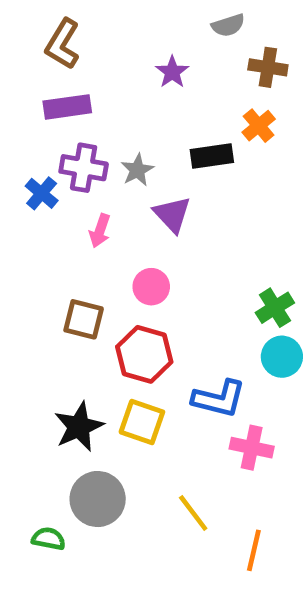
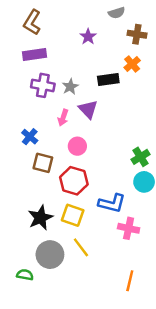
blue cross: (42, 193) -> (30, 137), moved
pink arrow: (100, 231) -> (63, 118), moved
yellow line: (193, 513) -> (81, 247), moved

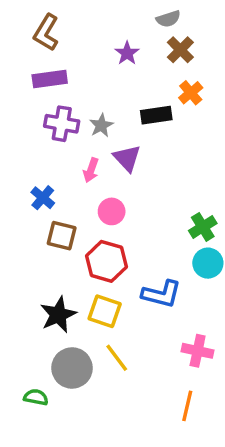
brown cross: (137, 34) -> (180, 50), moved, turned 36
pink cross: (129, 228) -> (198, 351), moved

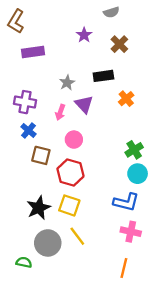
brown L-shape: (46, 33) -> (16, 21), moved
brown cross: (180, 50) -> (119, 44), moved
orange cross: (191, 93) -> (126, 99), moved
purple cross: (62, 124) -> (25, 102), moved
blue L-shape: (161, 294) -> (126, 202), moved

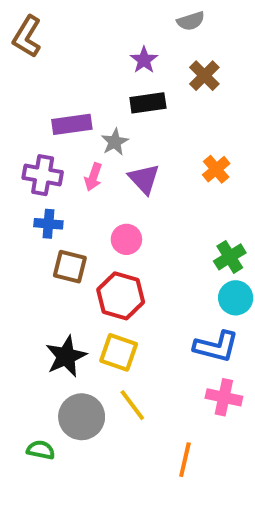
purple rectangle: (33, 52) -> (72, 124), moved
black rectangle: (103, 76) -> (148, 103), moved
pink arrow: (60, 112) -> (93, 177), moved
blue cross: (28, 130) -> (48, 224), turned -35
orange line: (124, 268) -> (185, 460), moved

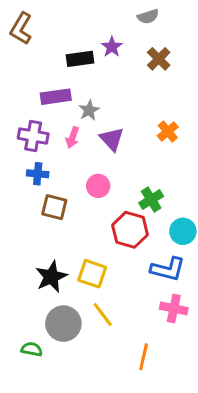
black rectangle: (148, 103) -> (80, 59), moved
green cross: (230, 257) -> (151, 200), moved
red hexagon: (121, 296) -> (130, 230), moved

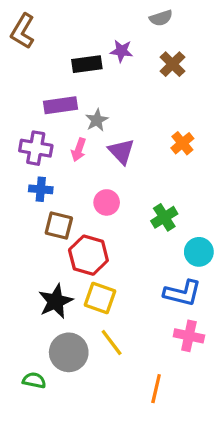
purple star: (112, 47) -> (121, 51), turned -30
red hexagon: (130, 230) -> (88, 255), moved

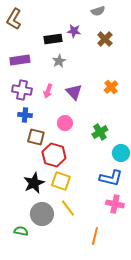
purple rectangle: (60, 105) -> (20, 60), moved
gray star: (97, 120) -> (59, 61), moved

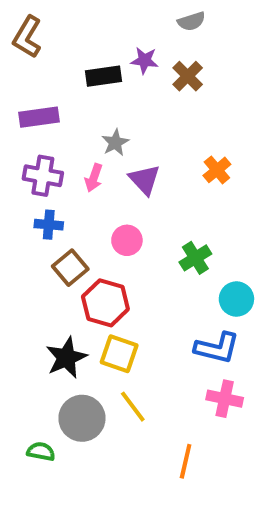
brown cross: (105, 39) -> (188, 76), moved
gray star: (59, 61) -> (115, 143), moved
brown square: (36, 137) -> (70, 268), turned 36

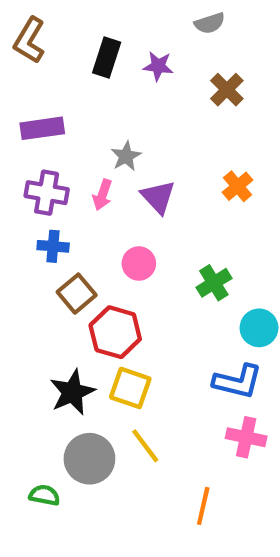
black rectangle: (103, 76) -> (107, 58), moved, turned -64
brown cross: (188, 76) -> (227, 90), moved

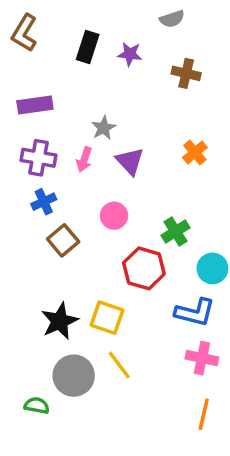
brown cross: (227, 90) -> (186, 73), turned -32
blue cross: (53, 246) -> (44, 202), turned -30
red hexagon: (115, 332) -> (144, 268), moved
orange line: (203, 506) -> (204, 414), moved

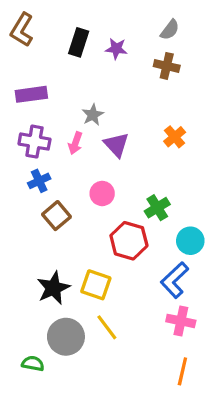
gray semicircle: (172, 19) -> (170, 30), moved, turned -35
blue L-shape: (195, 312) -> (175, 280), turned 123

